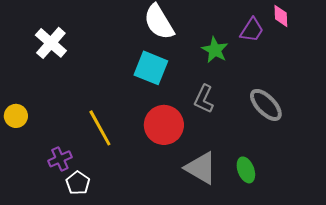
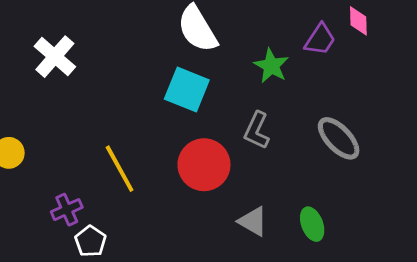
gray triangle: (201, 168) -> (253, 221), size x0.7

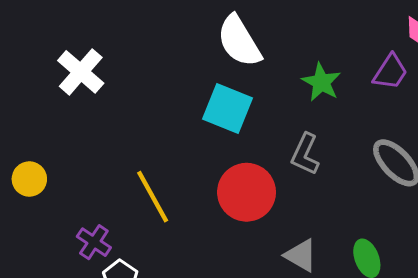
purple trapezoid: (320, 39) -> (390, 72), moved
purple cross: (67, 210) -> (94, 242), turned -32

